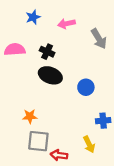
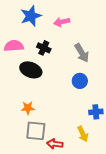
blue star: (33, 17) -> (31, 16), size x1.5
gray arrow: (99, 39) -> (82, 53), moved
black ellipse: (50, 75) -> (31, 70), moved

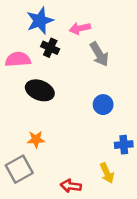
black cross: (44, 48) -> (50, 48), moved
gray arrow: (82, 53) -> (99, 54), moved
gray square: (36, 131) -> (19, 169), moved, turned -35

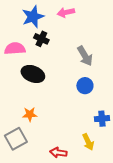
pink arrow: (80, 28) -> (66, 12), moved
gray arrow: (99, 54) -> (85, 56), moved

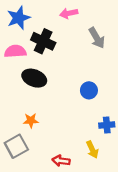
blue star: (33, 17) -> (19, 18), moved
black cross: (41, 39) -> (43, 41), size x1.5
gray arrow: (85, 56) -> (97, 38), moved

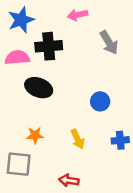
black cross: (43, 41) -> (49, 46), turned -30
gray square: (16, 146) -> (19, 164), turned 35
yellow arrow: (92, 150) -> (78, 139), moved

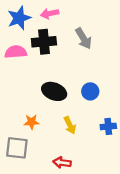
pink arrow: (78, 15) -> (50, 14), moved
gray arrow: (109, 42) -> (83, 38), moved
black ellipse: (39, 88) -> (54, 91), moved

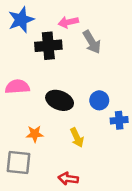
pink arrow: (50, 14) -> (68, 22), moved
pink semicircle: (16, 52) -> (17, 87), moved
blue cross: (108, 126) -> (119, 120), moved

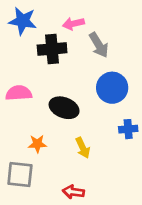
blue star: (21, 20) -> (23, 21), turned 30
blue circle: (99, 100) -> (112, 88), moved, size x1.5

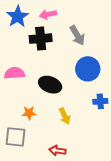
blue star: (23, 21) -> (18, 17), turned 30
pink arrow: (73, 24) -> (48, 14), moved

